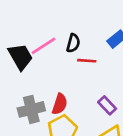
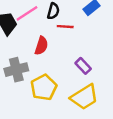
red semicircle: (60, 104) -> (41, 46), moved

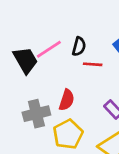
red semicircle: (41, 46) -> (67, 100), moved

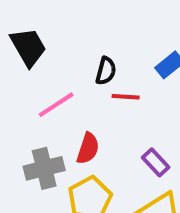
pink line: (49, 49) -> (56, 105), moved
black trapezoid: (25, 60) -> (28, 47), moved

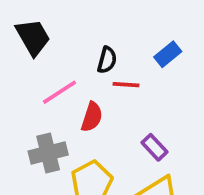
red semicircle: (88, 148) -> (92, 117), moved

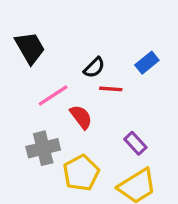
black semicircle: (107, 60) -> (94, 68), turned 30
red semicircle: (92, 117) -> (81, 117), turned -55

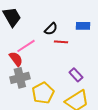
blue rectangle: (147, 63) -> (83, 26), turned 40
red semicircle: (81, 117) -> (16, 59), moved

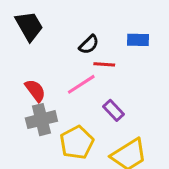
pink line: (26, 46) -> (81, 84), moved
purple rectangle: (76, 75) -> (113, 110), moved

